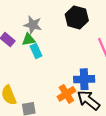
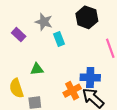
green triangle: (29, 40) -> (37, 69), moved
cyan rectangle: (36, 51) -> (59, 39), moved

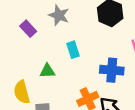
cyan rectangle: (59, 39) -> (73, 50), moved
blue cross: (90, 78) -> (112, 70), moved

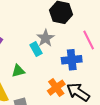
gray star: (59, 15) -> (45, 38), moved, turned 30

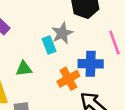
orange cross: (56, 88) -> (68, 79), moved

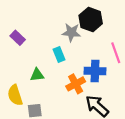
gray star: (62, 33) -> (71, 32), moved, turned 30

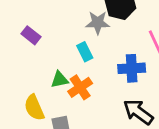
orange cross: (76, 84) -> (80, 87), moved

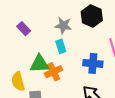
gray star: (98, 23) -> (63, 26), moved
green triangle: (59, 80) -> (39, 64), size x1.5

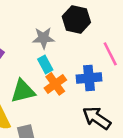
orange cross: (54, 72) -> (55, 84), moved

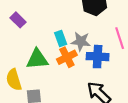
gray star: (43, 38) -> (81, 41), moved

